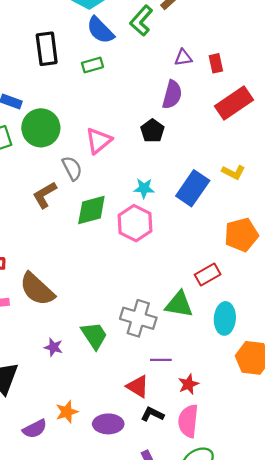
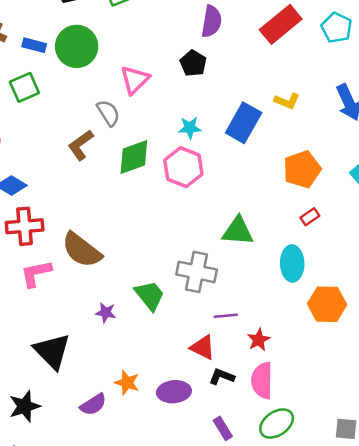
green circle: (41, 128) -> (77, 46), moved
red rectangle: (208, 274) -> (310, 217), moved, size x0.7
green triangle: (179, 304) -> (238, 231), moved
orange star: (67, 412) -> (127, 383), turned -30

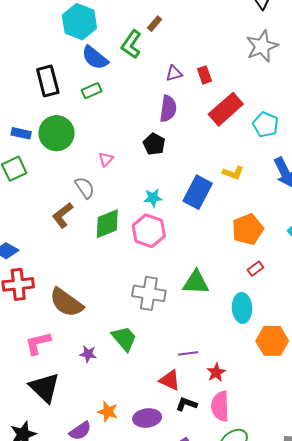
cyan pentagon: (337, 28) -> (265, 125), moved
pink triangle: (135, 80) -> (106, 159), size x0.6
gray cross: (197, 272) -> (149, 293), moved
pink L-shape: (36, 273) -> (38, 343), moved

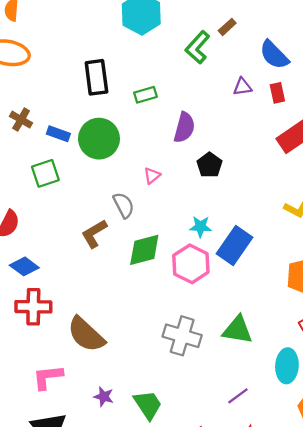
blue semicircle: (95, 58) -> (274, 55), moved
purple semicircle: (168, 109) -> (184, 127), moved
blue rectangle: (198, 192) -> (234, 245), moved
green trapezoid: (124, 338) -> (148, 405), moved
purple line: (188, 353) -> (238, 396), moved, turned -36

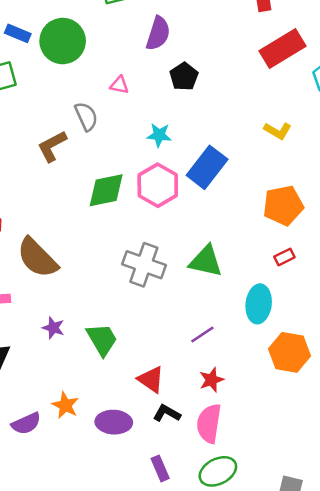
pink triangle: (152, 176) -> (119, 85), turned 48
cyan star: (200, 227) -> (159, 135), moved
green diamond: (144, 250) -> (106, 190), moved

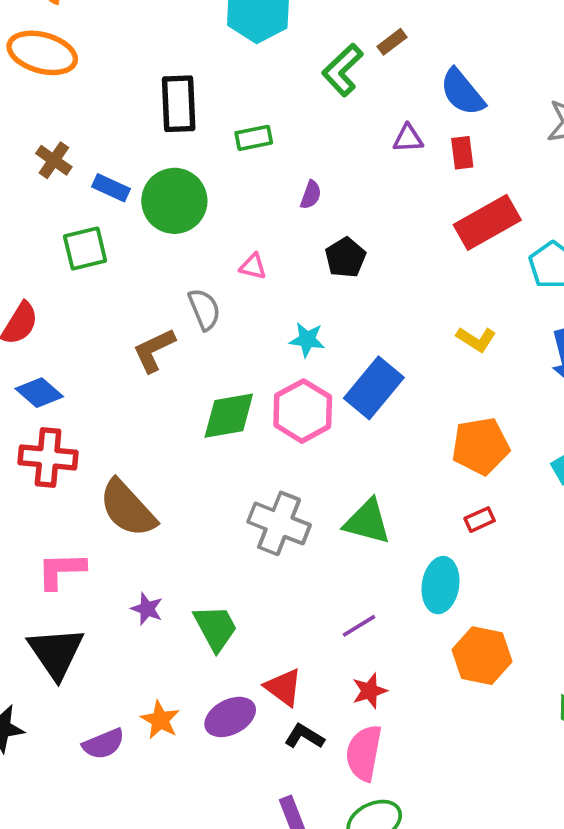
purple semicircle: (158, 33) -> (311, 195), size x0.6
purple ellipse: (114, 422) -> (230, 717), moved, turned -32

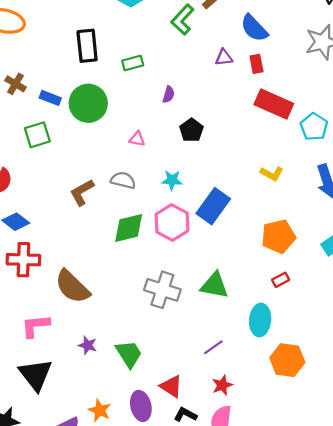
red rectangle: (487, 222) -> (274, 104), turned 57
gray semicircle: (204, 309) -> (123, 180), moved, turned -50
purple ellipse: (230, 717) -> (141, 406), turned -72

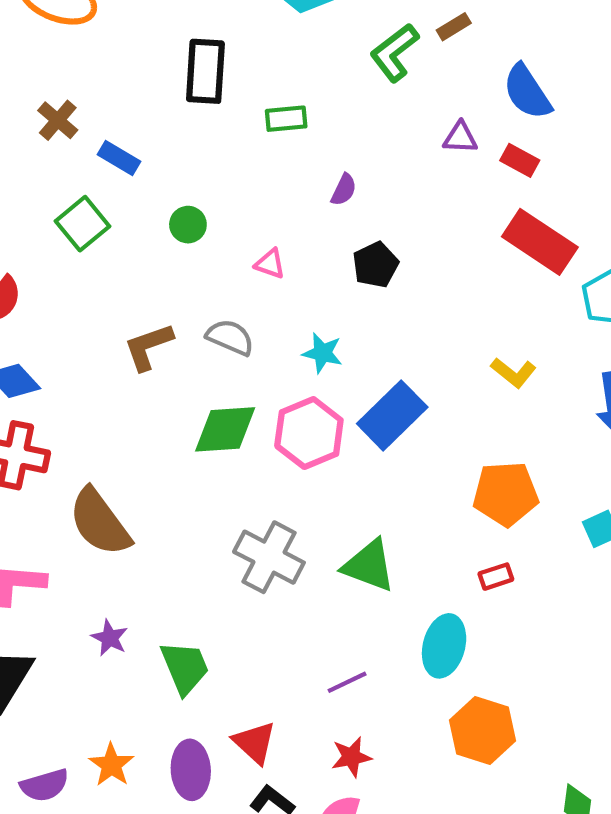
red rectangle: (256, 64) -> (520, 160), turned -60
green circle: (88, 103) -> (188, 225), moved, size x0.5
green square: (37, 135) -> (83, 224), turned -32

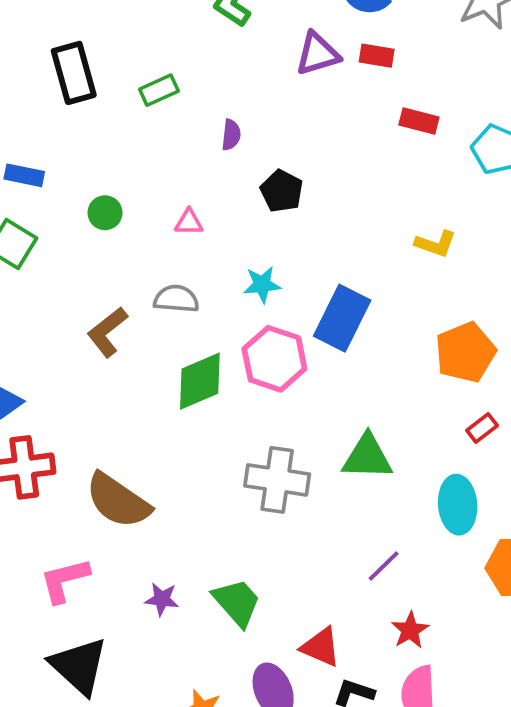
purple triangle: (460, 138) -> (318, 54), size x1.4
red rectangle: (540, 242) -> (419, 121), size x0.6

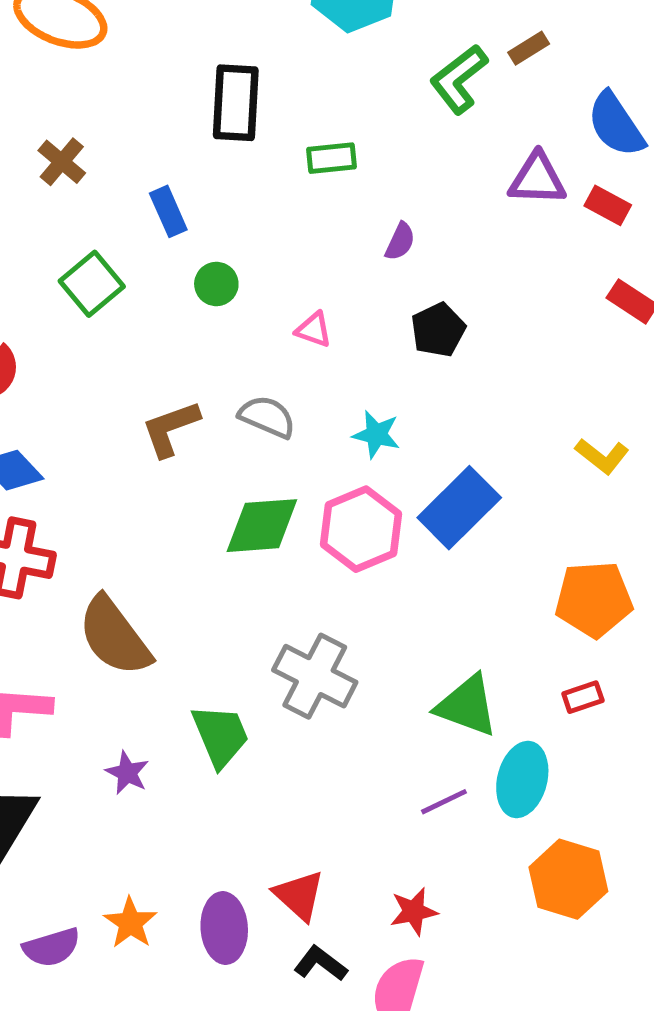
blue rectangle: (24, 175) -> (168, 211), moved, turned 36
green triangle: (367, 457) -> (467, 706), moved
purple line: (384, 566) -> (444, 802), moved
green trapezoid: (237, 602) -> (220, 736), moved

